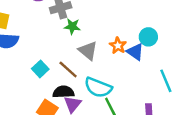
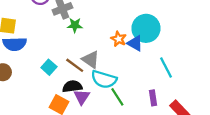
cyan circle: (148, 37) -> (146, 28), size x1.6
gray triangle: (88, 51) -> (91, 60), moved

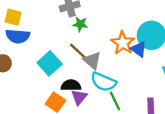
orange star: (119, 39) -> (123, 43), size x1.5
brown line: (75, 65) -> (78, 51), moved
cyan square: (49, 67) -> (50, 63), size x1.5

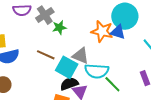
brown line: (78, 51) -> (46, 55), moved
cyan square: (50, 63) -> (67, 67), moved

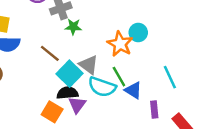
cyan circle: (125, 16) -> (138, 32), moved, size x0.6
blue triangle: (118, 32) -> (133, 90), moved
green line: (112, 84) -> (119, 77), moved

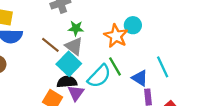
green star: (73, 27) -> (76, 28), moved
gray triangle: (89, 65) -> (74, 46), moved
cyan semicircle: (102, 87) -> (99, 76), turned -65
blue triangle: (133, 90) -> (140, 78), moved

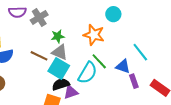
cyan circle: (133, 25) -> (113, 14), moved
purple triangle: (76, 93) -> (71, 92), turned 49

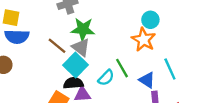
orange star: (94, 35) -> (144, 40), moved
green star: (58, 36) -> (83, 29), size x1.5
cyan semicircle: (88, 73) -> (106, 78), size x0.7

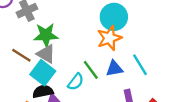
cyan circle: (150, 20) -> (114, 17), size x1.5
orange star: (144, 40) -> (109, 38), turned 30
blue triangle: (147, 80) -> (114, 69), moved, turned -36

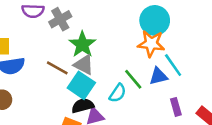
green star: (46, 35) -> (82, 44), turned -30
orange star: (109, 38) -> (151, 44), turned 30
cyan line: (140, 65) -> (173, 65), moved

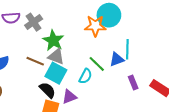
orange star: (151, 44) -> (95, 26), moved
cyan line: (173, 65) -> (127, 49), turned 42
black semicircle: (83, 106) -> (47, 90), moved, turned 66

